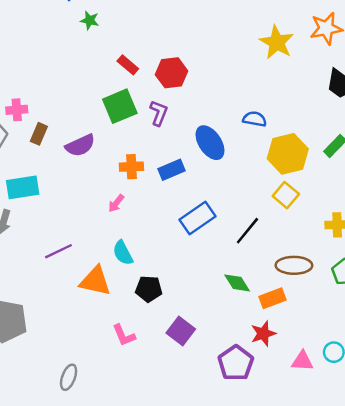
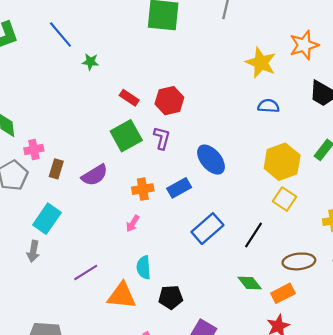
blue semicircle: (255, 119) -> (268, 106), moved
cyan rectangle: (23, 187) -> (47, 219), turned -40
cyan semicircle: (123, 253) -> (144, 267), turned 30

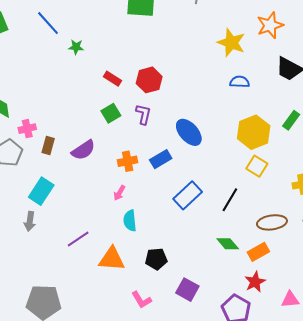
green square: (126, 136) -> (111, 113), size x0.7
cyan semicircle: (144, 267) -> (130, 221), moved

